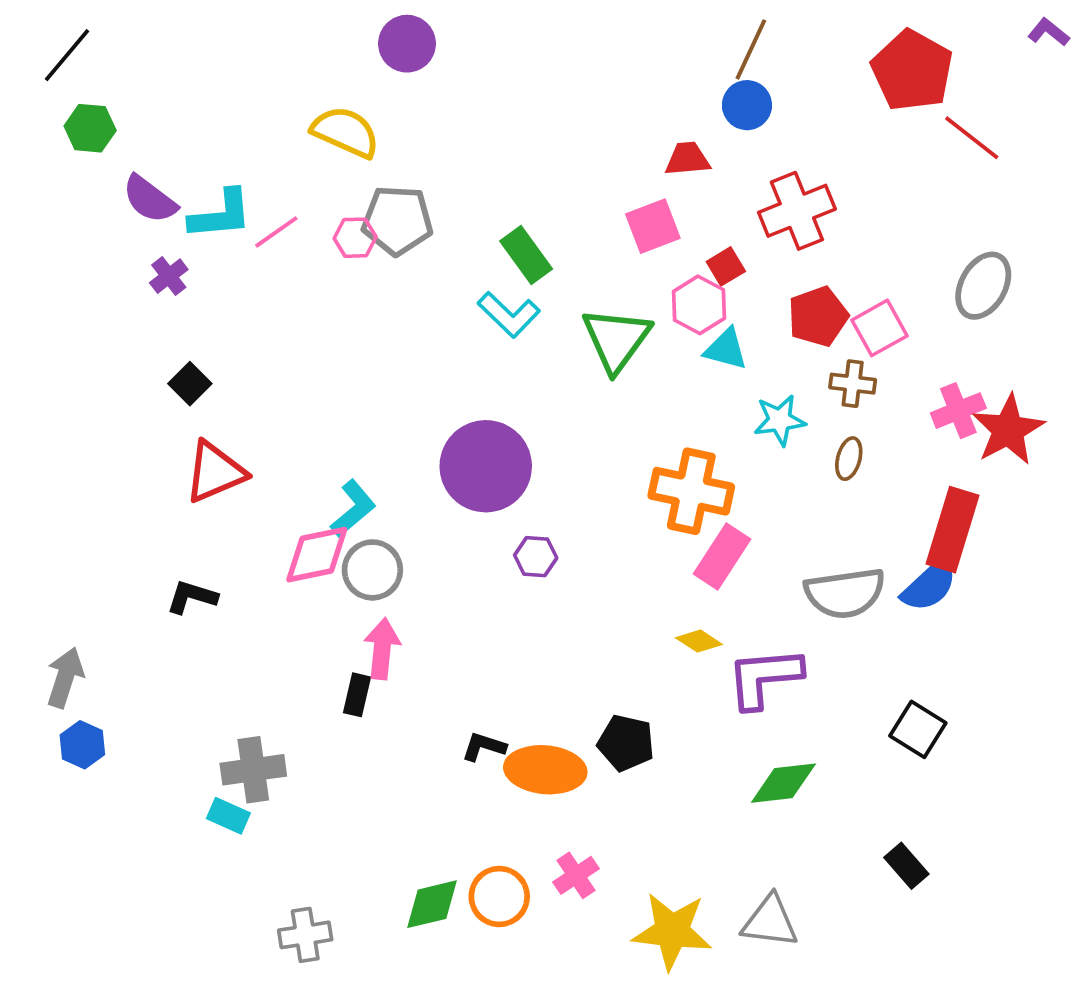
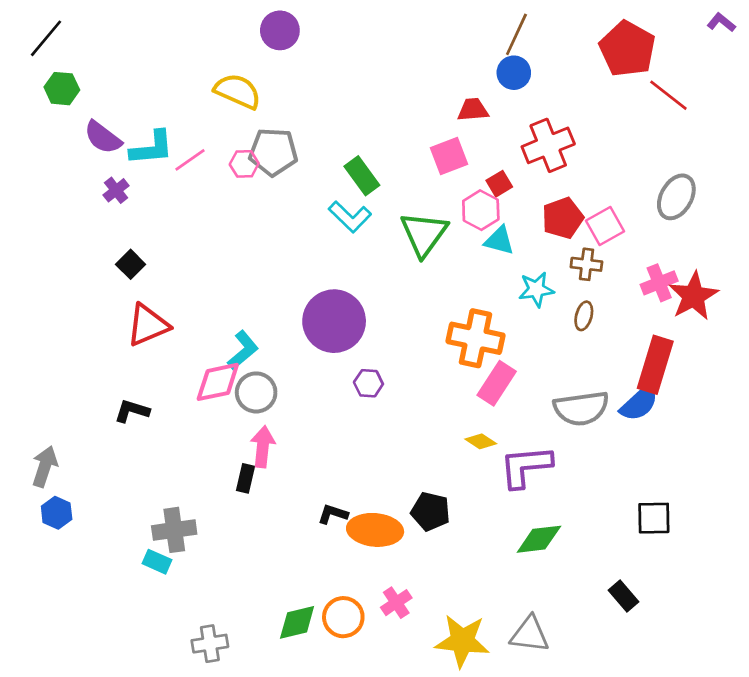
black square: (918, 729) -> (654, 518), moved, turned -33

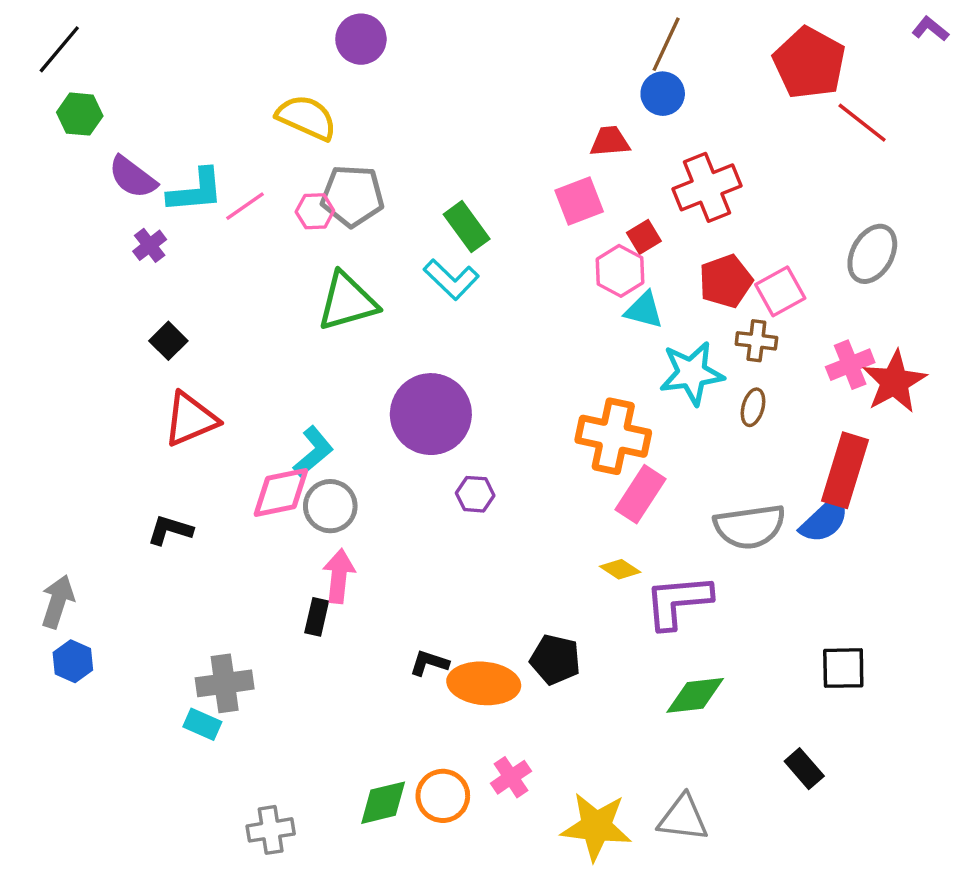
green triangle: (424, 234) -> (347, 302), moved, turned 38
cyan star: (536, 289) -> (692, 373), size x1.4

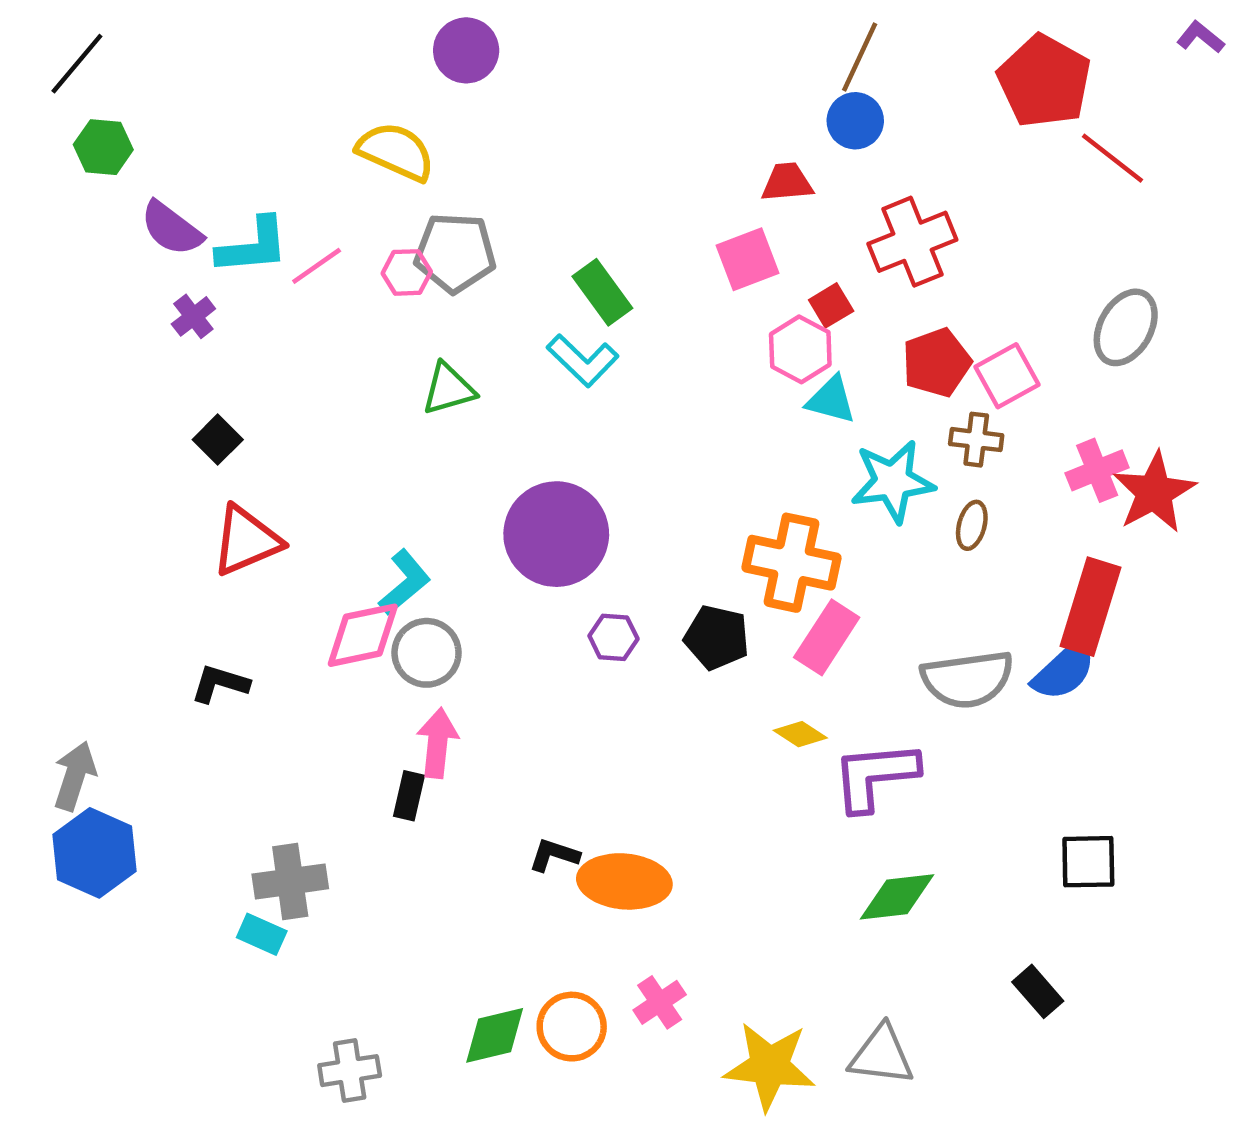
green triangle: (347, 302) -> (449, 389), size x0.7
black pentagon: (555, 660) -> (717, 637), moved
blue hexagon: (73, 661) -> (95, 853), size x1.6

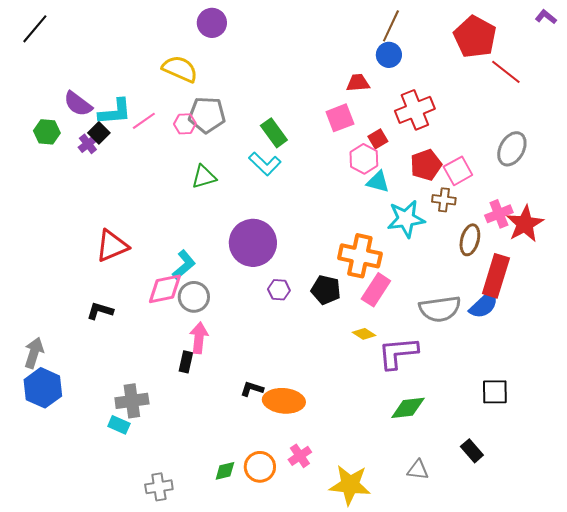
green hexagon: (103, 147) -> (47, 132), moved
black square: (218, 440) -> (99, 133), moved
brown ellipse: (972, 525) -> (470, 240), moved, size x1.4
green diamond: (495, 1035) -> (225, 471), size x0.7
gray triangle: (882, 1055) -> (418, 470), moved, size x0.7

